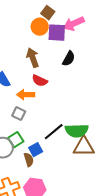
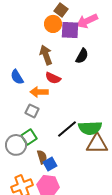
blue square: (36, 150) -> (50, 164), moved

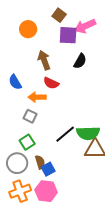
orange circle: (53, 24) -> (28, 29), moved
gray circle: (16, 145) -> (17, 163), moved

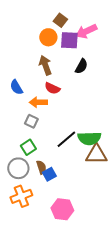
orange circle: (28, 29) -> (48, 37), moved
pink hexagon: (46, 191) -> (62, 209), moved

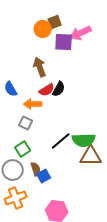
brown square: (60, 20) -> (55, 22), turned 32
orange circle: (48, 37) -> (43, 29), moved
black semicircle: (81, 66) -> (59, 89), moved
red semicircle: (52, 88) -> (47, 90), turned -56

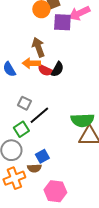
red semicircle: (47, 90) -> (45, 70), turned 56
orange arrow: (33, 104) -> (31, 63), moved
black line: (61, 141) -> (39, 115), moved
brown semicircle: (36, 169) -> (34, 168), moved, turned 104

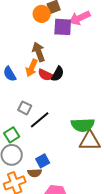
orange arrow: (31, 63) -> (32, 68), turned -66
green square: (21, 129) -> (12, 135), moved

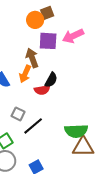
pink arrow: (80, 18) -> (73, 36), moved
purple square: (63, 27) -> (48, 41), moved
red semicircle: (46, 75) -> (42, 90), moved, turned -35

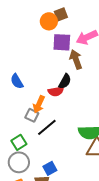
brown arrow: (32, 58) -> (76, 59), moved
orange arrow: (25, 74) -> (39, 104), moved

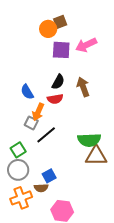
brown arrow: (76, 59) -> (83, 87), moved
blue semicircle: (17, 81) -> (27, 92), moved
black semicircle: (65, 81) -> (58, 82), moved

